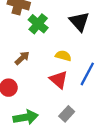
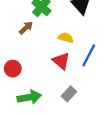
brown arrow: (22, 58) -> (26, 28), moved

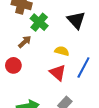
red circle: (13, 69) -> (13, 65), moved

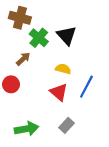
black triangle: (76, 20) -> (66, 36), moved

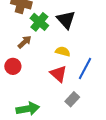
gray rectangle: (66, 125) -> (72, 99), moved

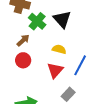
red circle: (13, 66) -> (23, 60), moved
red triangle: (58, 74) -> (55, 70), turned 30

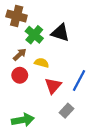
black triangle: (62, 19) -> (60, 33), turned -30
yellow semicircle: (59, 49) -> (42, 63), moved

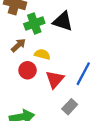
green cross: (34, 35) -> (34, 24), turned 30
red circle: (20, 75) -> (28, 70), moved

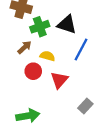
blue line: (83, 74) -> (81, 49), moved
gray rectangle: (70, 107) -> (85, 106), moved

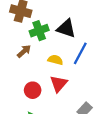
yellow semicircle: (47, 56) -> (55, 60), moved
red circle: (33, 71) -> (33, 90), moved

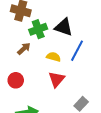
red circle: (33, 90) -> (16, 80), moved

